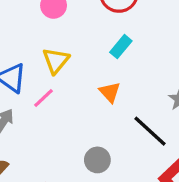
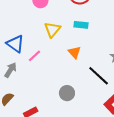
cyan rectangle: (121, 47) -> (81, 25), turned 56
yellow triangle: (56, 61) -> (52, 30), moved

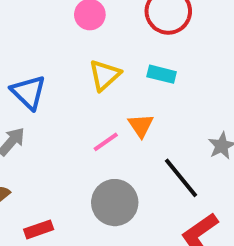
pink line: (34, 56) -> (106, 142), moved
gray circle: (67, 93) -> (115, 203), size x1.5

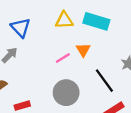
cyan rectangle: (162, 74) -> (96, 21), size x1.6
yellow triangle: (105, 75) -> (64, 20), turned 36

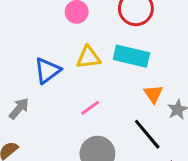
blue triangle: (21, 28) -> (47, 71), moved, turned 40
orange triangle: (83, 50) -> (153, 94), moved

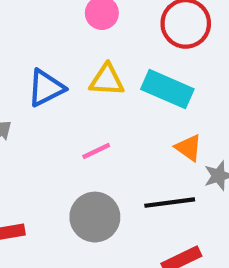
orange triangle: (153, 94) -> (189, 148), turned -30
black line: (147, 134) -> (170, 203), turned -68

